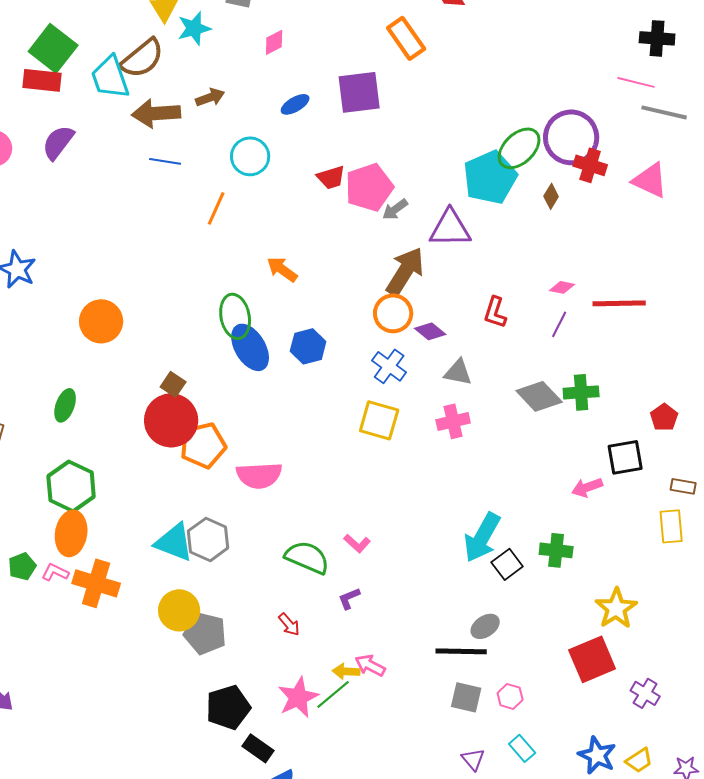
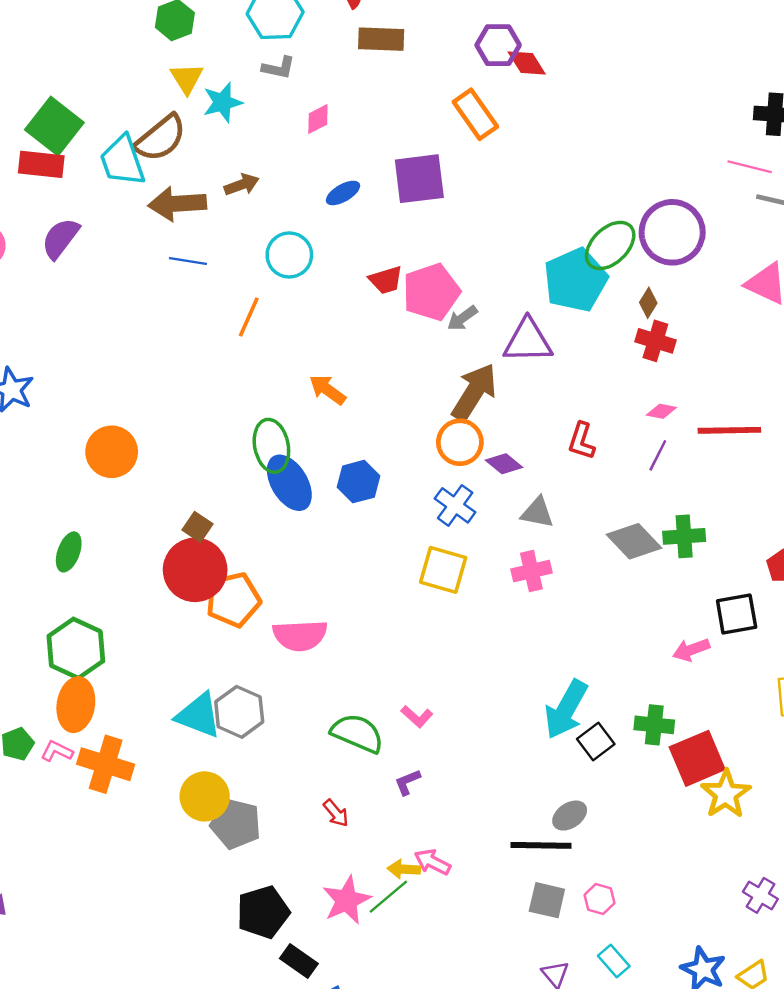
red cross: (590, 165) -> (655, 341), moved
red square: (592, 659) -> (697, 758), moved

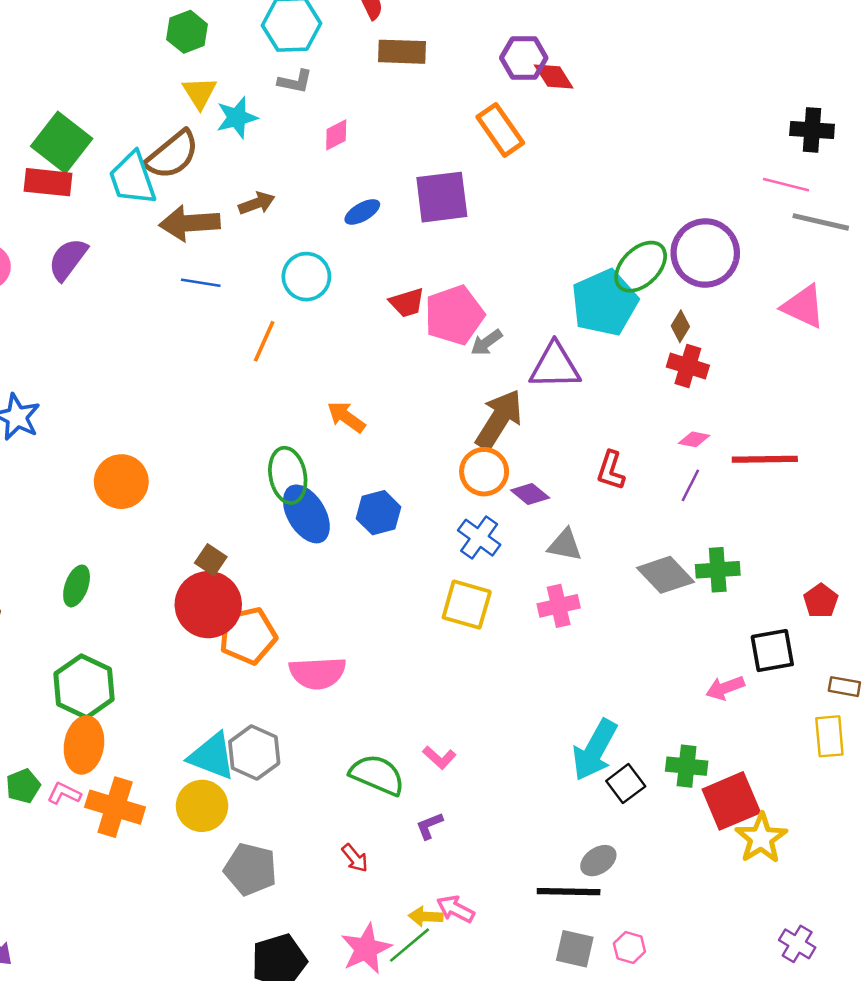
yellow circle: (205, 796) -> (202, 806), moved

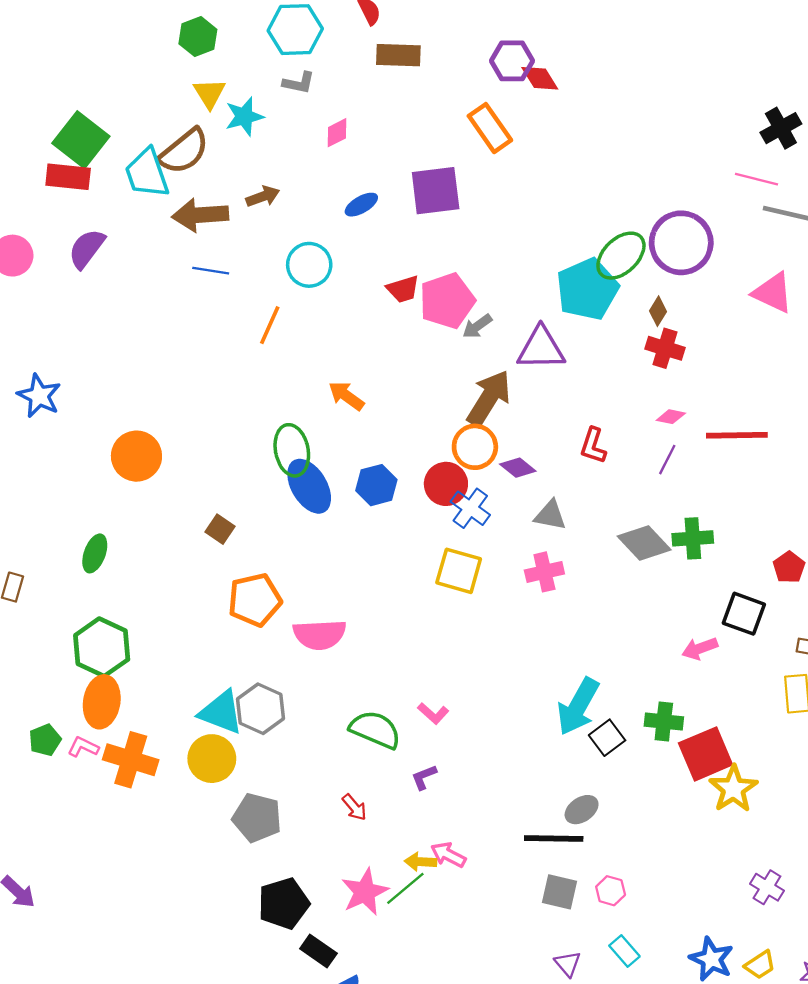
black cross: (812, 130) -> (781, 128), turned -33
red circle: (208, 605) -> (446, 484), moved, size x0.7
black square: (772, 651) -> (744, 614), turned 30

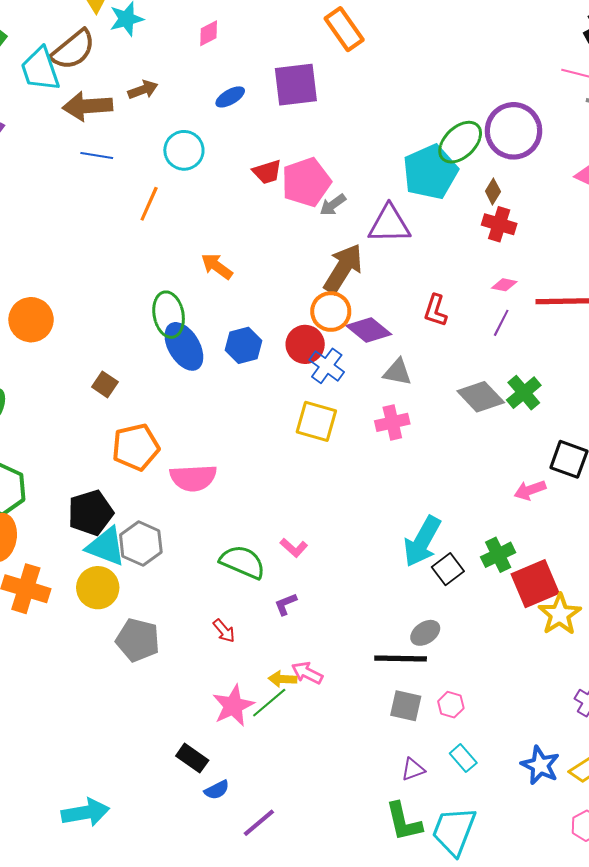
purple diamond: (518, 468) -> (369, 330), size x1.4
green cross: (693, 538) -> (524, 393), turned -36
green cross: (664, 721) -> (498, 555), turned -32
black pentagon: (284, 903) -> (91, 513), moved
purple triangle: (568, 964) -> (413, 769), turned 50

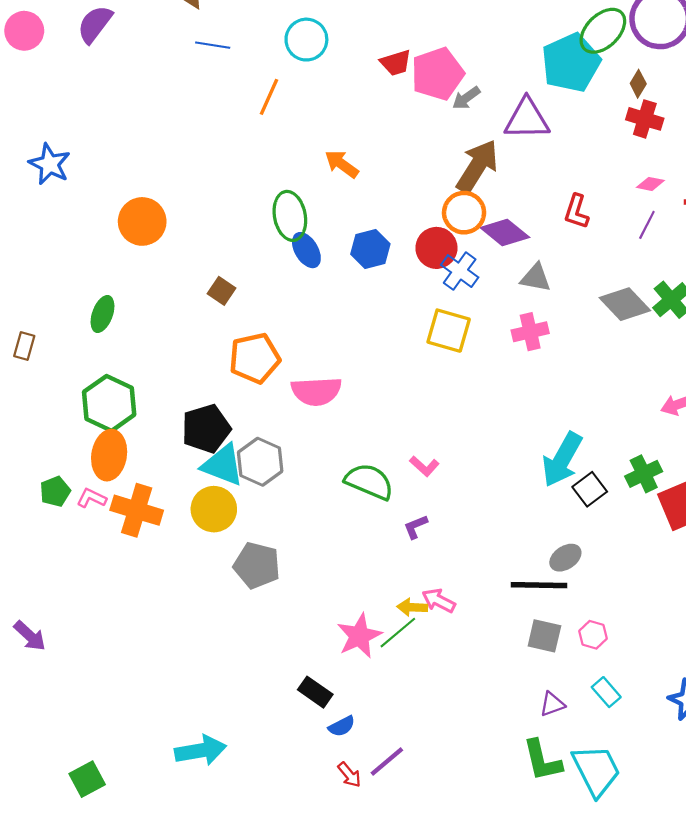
blue ellipse: (184, 346) -> (306, 250), size x0.7
red arrow: (224, 631) -> (349, 775), moved
cyan trapezoid: (454, 831) -> (596, 770), turned 132

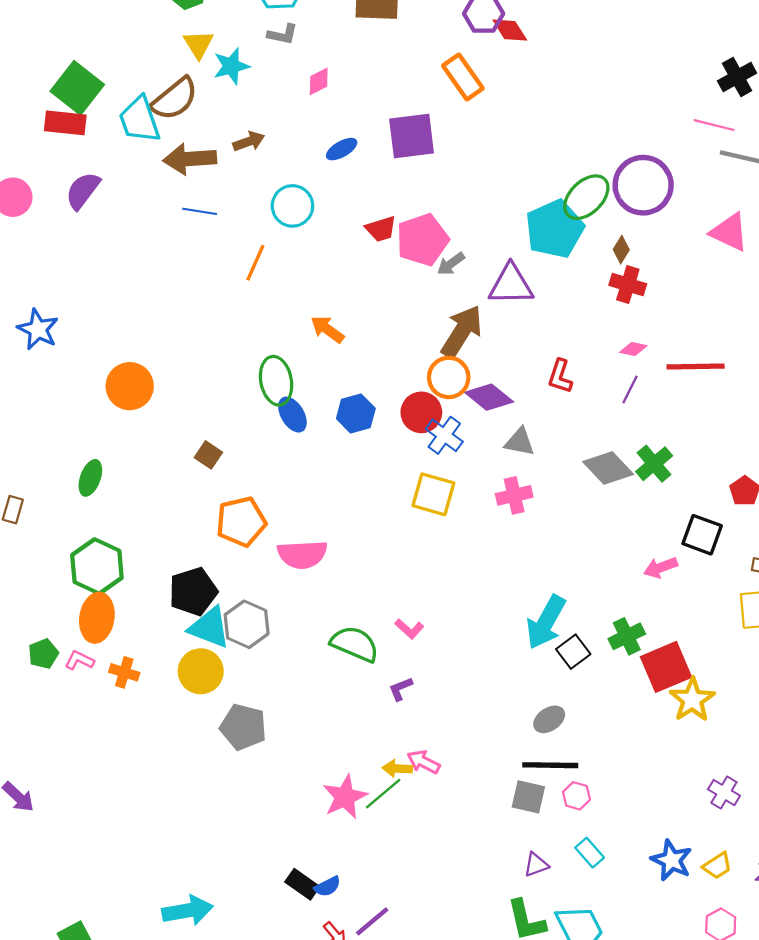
orange cross: (137, 510) -> (124, 672), size x0.6
black line: (539, 585) -> (550, 765), moved
black rectangle: (315, 692) -> (302, 884), moved

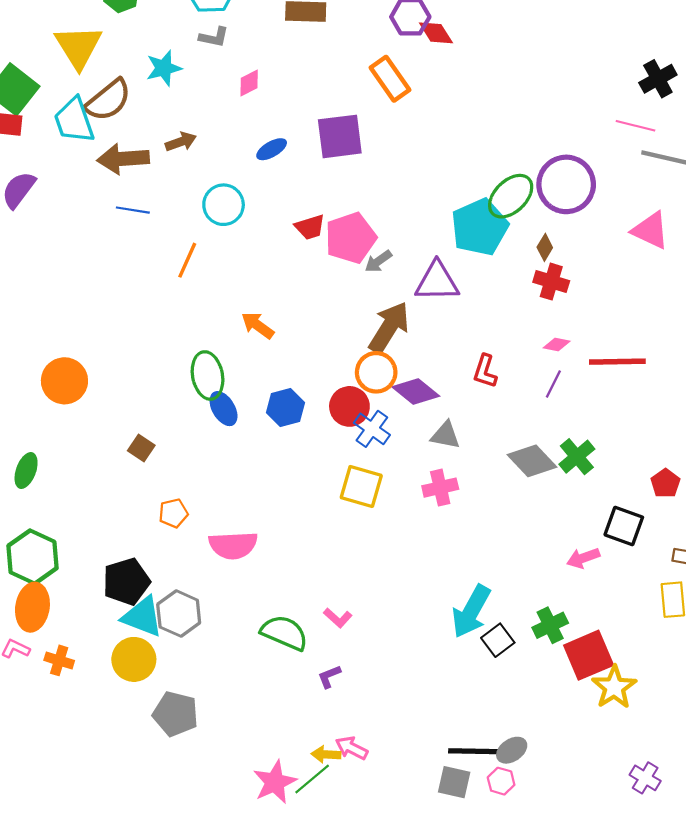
yellow triangle: (199, 44) -> (78, 47), moved, size x1.6
orange pentagon: (241, 522) -> (173, 513), size x0.6
gray ellipse: (549, 719) -> (512, 750), moved

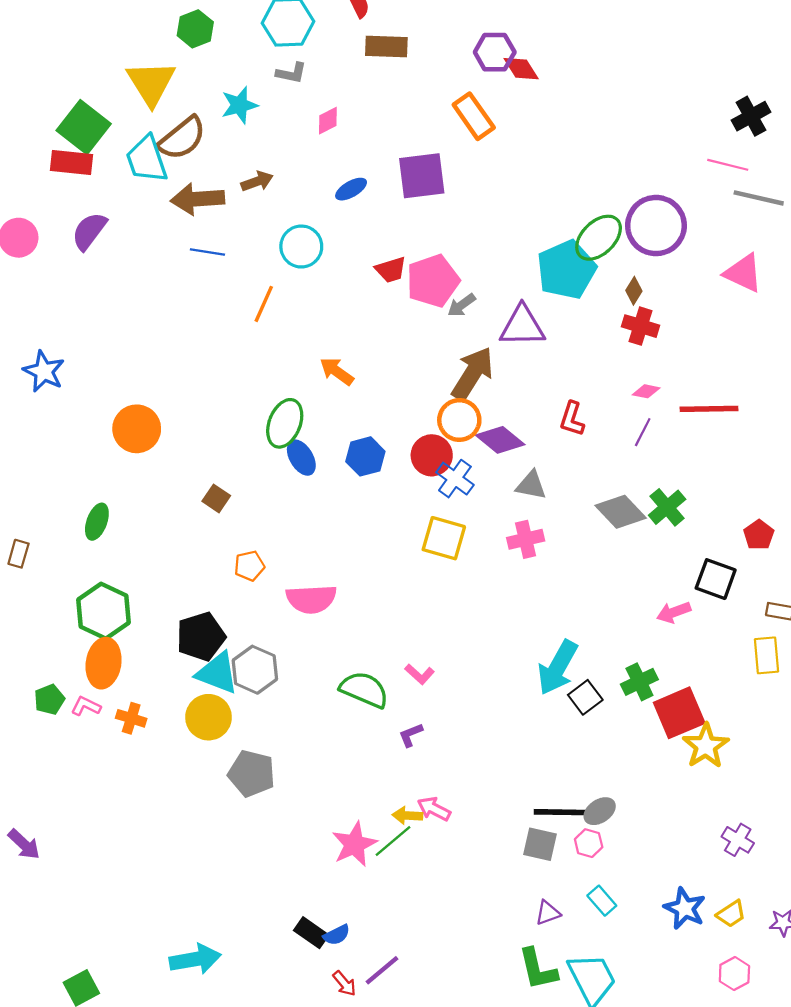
green ellipse: (208, 375) -> (285, 423), turned 33

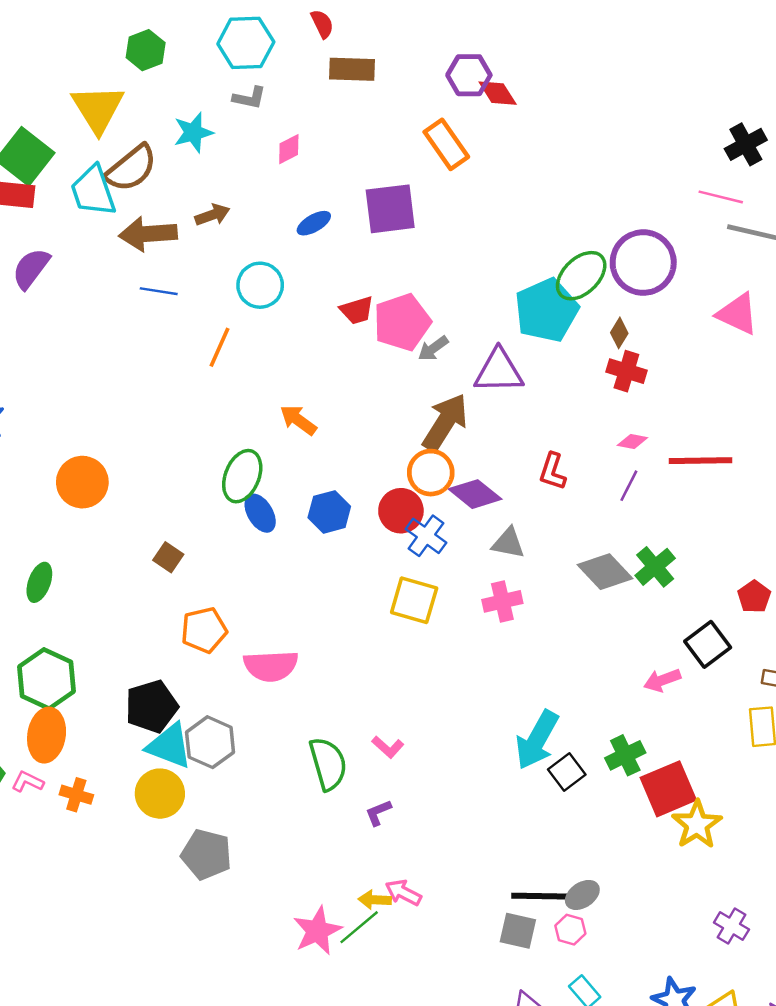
orange pentagon: (249, 566) -> (204, 630), size x1.4
black square: (716, 579) -> (708, 644), turned 33
green semicircle: (364, 690) -> (328, 764), turned 51

